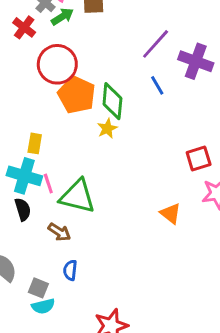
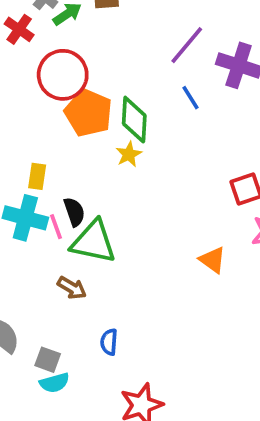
black semicircle: (23, 209) -> (74, 212), moved
blue semicircle: (70, 270) -> (109, 342), moved

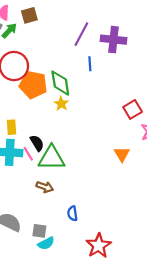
blue line: (191, 98) -> (90, 64), turned 40
orange triangle: (213, 260) -> (122, 154), turned 35

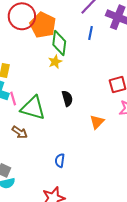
orange pentagon: (33, 85) -> (43, 25), moved
black semicircle: (37, 143) -> (67, 98), moved
blue semicircle: (72, 213) -> (60, 161), moved

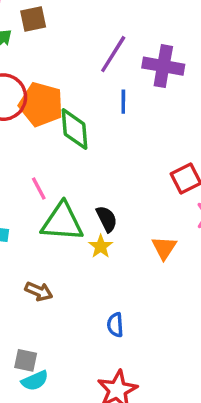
yellow star: (55, 62) -> (101, 246), moved
pink line: (13, 99) -> (39, 188), moved
green triangle: (33, 108) -> (62, 222), moved

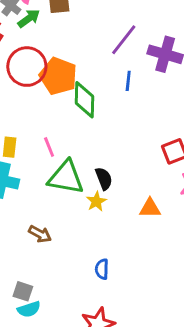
orange triangle: (164, 248) -> (150, 208), turned 50

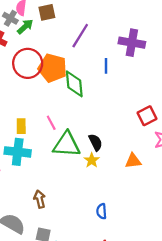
purple line: (124, 40) -> (80, 36), moved
brown arrow: (40, 234) -> (40, 199), moved, turned -126

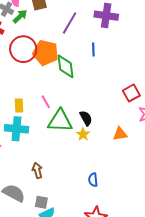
purple cross: (132, 43) -> (106, 16), moved

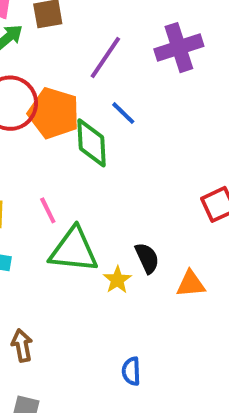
purple cross: (106, 16) -> (179, 48), turned -30
blue line: (93, 49) -> (123, 113), moved, turned -48
black semicircle: (86, 118) -> (147, 258), moved

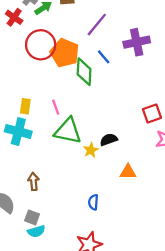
purple cross: (179, 48) -> (137, 42), moved
black semicircle: (147, 258) -> (109, 140), turned -90
orange triangle: (191, 284) -> (128, 172), moved

